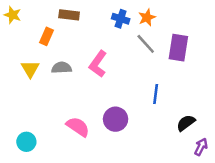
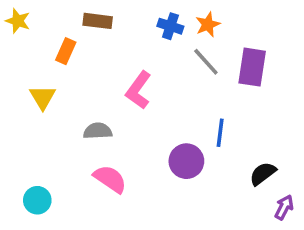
gray semicircle: (62, 68) -> (98, 131), moved
purple circle: (116, 119) -> (186, 161), moved

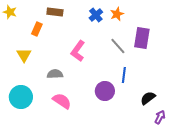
blue cross: (170, 26) -> (96, 15), turned 32
gray line: (206, 62) -> (118, 46), moved
cyan circle: (37, 200) -> (21, 97), moved, size x1.5

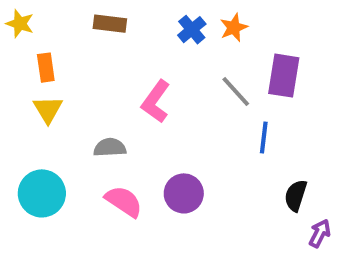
orange rectangle: (37, 29) -> (46, 68), moved, turned -32
blue line: (124, 75) -> (264, 137), moved
purple circle: (105, 91) -> (184, 193), moved
black semicircle: (148, 98) -> (296, 195), turned -35

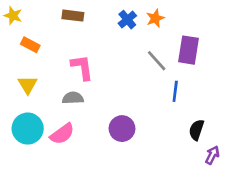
orange rectangle: (46, 68) -> (30, 45), turned -54
pink L-shape: (156, 102) -> (82, 67), moved, turned 136
yellow triangle: (48, 110) -> (28, 85), moved
pink semicircle: (124, 201) -> (62, 134), moved, turned 110

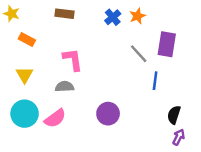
purple arrow: (212, 155) -> (179, 137), moved

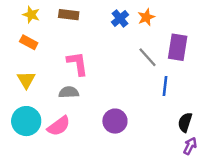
yellow star: (12, 14) -> (31, 15), moved

